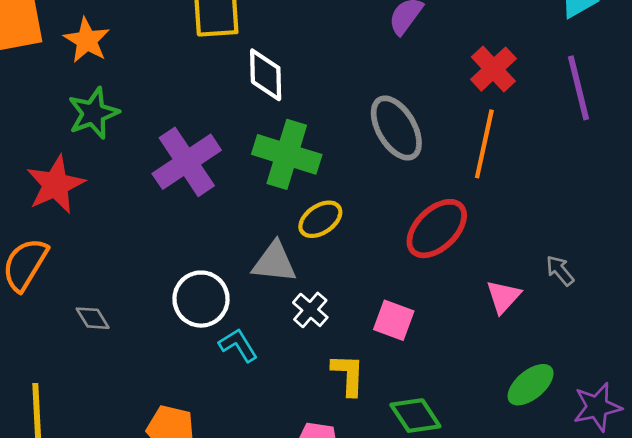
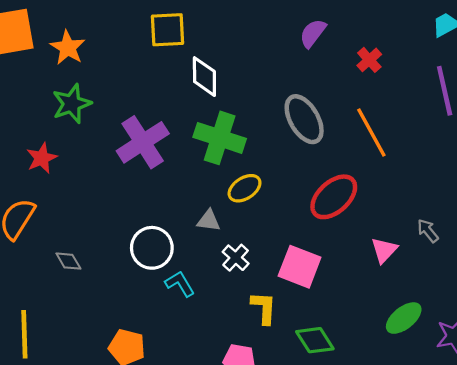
red cross: (493, 69) -> (369, 60), moved, size x0.7
orange line: (484, 144) -> (371, 133), turned -42
red star: (55, 185) -> (42, 158), size x0.7
gray triangle: (274, 262) -> (209, 221), size x0.7
pink square: (394, 320) -> (300, 267), size x1.4

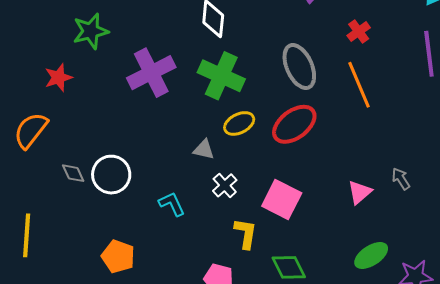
red cross: (369, 60) -> (359, 32), moved
red ellipse: (334, 197) -> (294, 124), moved
white circle: (152, 248) -> (111, 175), moved

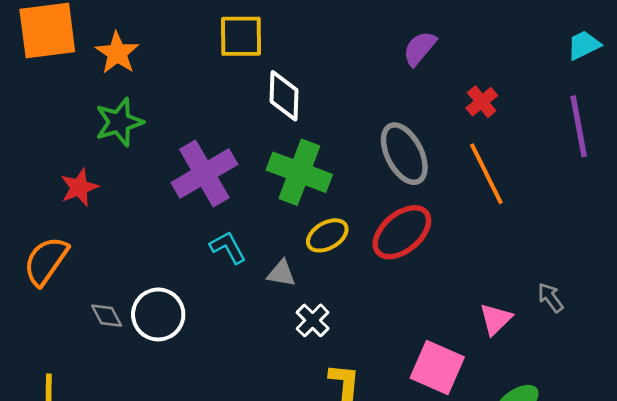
pink square: (282, 199) -> (437, 367), moved
cyan L-shape: (172, 204) -> (228, 247), moved

